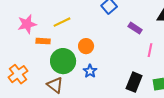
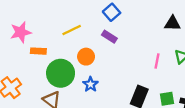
yellow line: (62, 22) -> (72, 30), moved
purple rectangle: (135, 28) -> (109, 37), moved

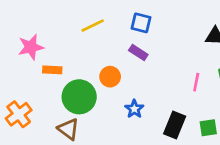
blue square: (112, 12) -> (141, 23), turned -35
yellow line: (72, 30) -> (93, 26), moved
blue star: (90, 84) -> (134, 109), moved

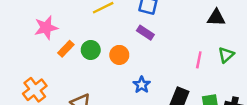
orange rectangle: (52, 70) -> (66, 49), turned -49
green circle: (79, 97) -> (91, 50), moved, size x0.6

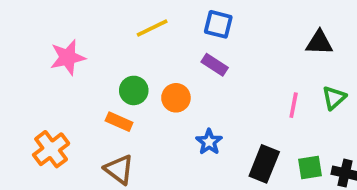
orange rectangle: (66, 49) -> (119, 122), moved, turned 70

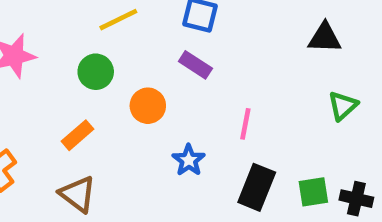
green circle: (134, 90) -> (96, 72), moved
pink line: (294, 105) -> (245, 124), moved
orange rectangle: (119, 122) -> (78, 135), turned -65

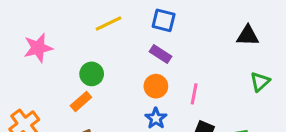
green circle: (96, 72) -> (92, 74), moved
orange circle: (148, 106) -> (156, 86), moved

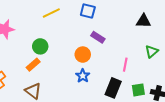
purple rectangle: (160, 54) -> (98, 37), moved
pink line: (194, 94) -> (125, 65), moved

